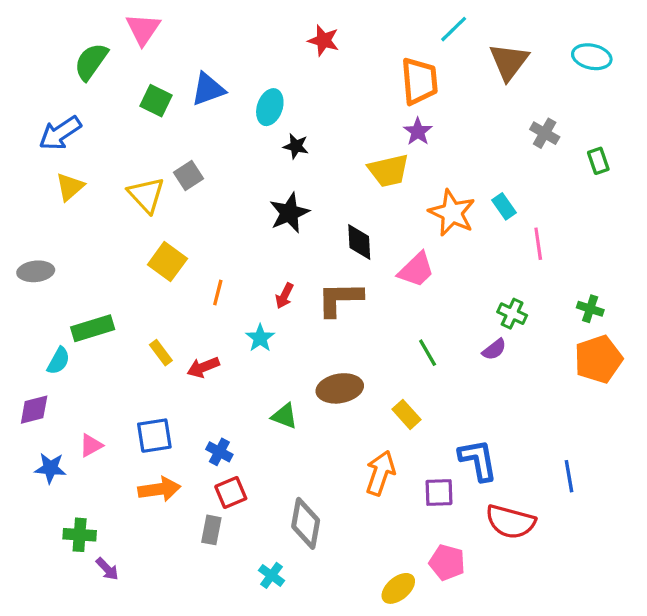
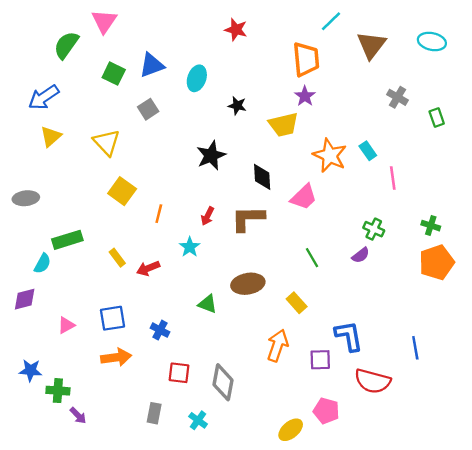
black star: (296, 146) -> (237, 106), moved
gray square: (189, 175) -> (148, 109), moved
blue star: (50, 468) -> (31, 370), moved
red square: (231, 492) -> (179, 373), moved, turned 30
gray rectangle: (211, 530) -> (154, 413), moved

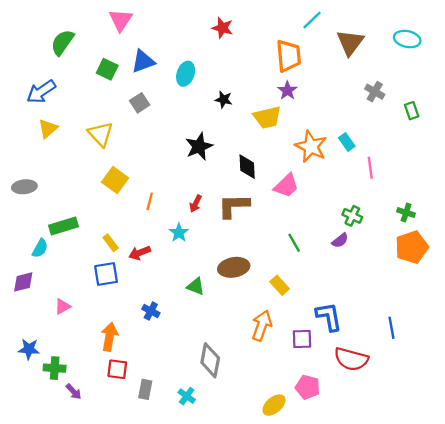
pink triangle: (104, 21) -> (121, 20), moved
blue square: (113, 318) -> (106, 274), moved
orange arrow: (116, 357) -> (109, 337), turned -72
red square: (179, 373) -> (117, 369), moved

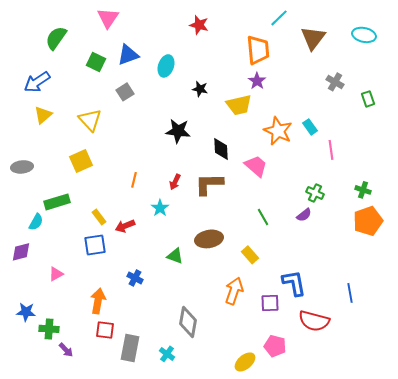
black star: (199, 146) -> (178, 131), turned 30
yellow square: (115, 180) -> (81, 161), moved, turned 30
pink trapezoid: (286, 186) -> (256, 166), turned -95
gray rectangle: (145, 389) -> (130, 348), size x1.5

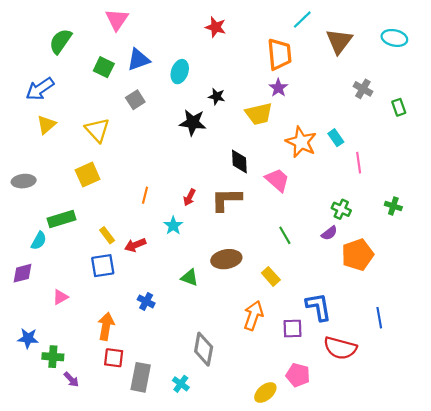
black star: (178, 131) -> (193, 123), moved
orange pentagon: (368, 221) -> (358, 255), moved

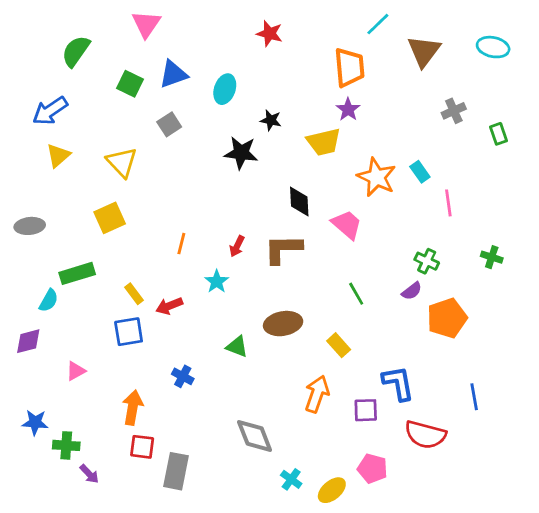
gray cross: (363, 89) -> (454, 111), turned 36
gray diamond: (204, 349) -> (255, 436), turned -32
cyan cross: (181, 384) -> (291, 479), moved

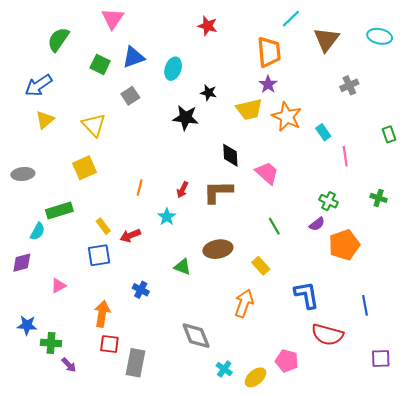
green rectangle: (498, 134) -> (389, 134), moved
orange star: (377, 177) -> (287, 117), moved
purple square: (366, 410) -> (381, 359), moved

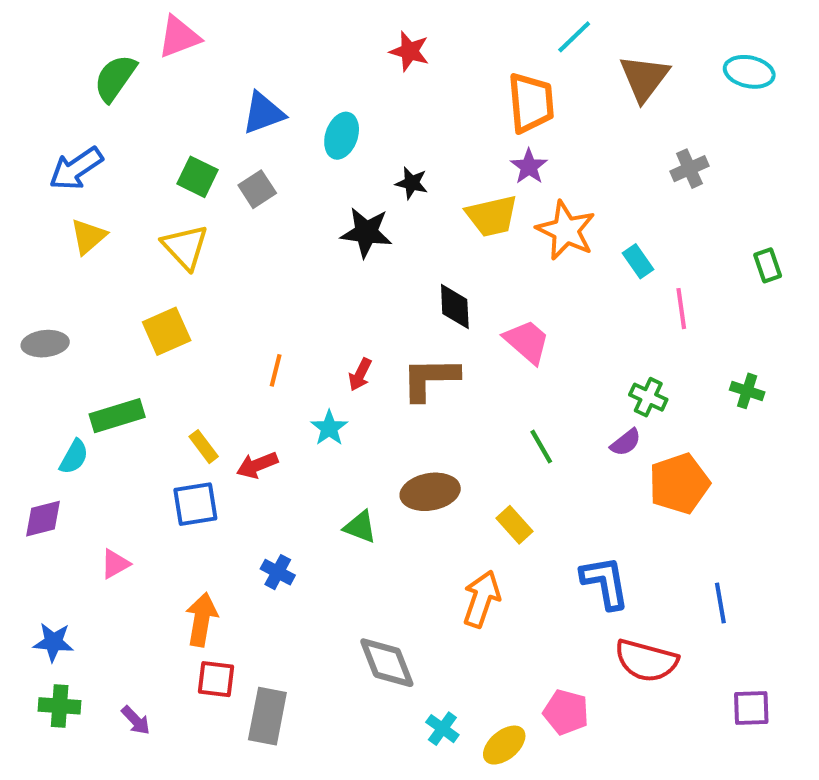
pink triangle: (113, 19) -> (179, 37), moved, turned 35
green square: (100, 64) -> (197, 177), moved
green cross: (51, 343) -> (60, 706), moved

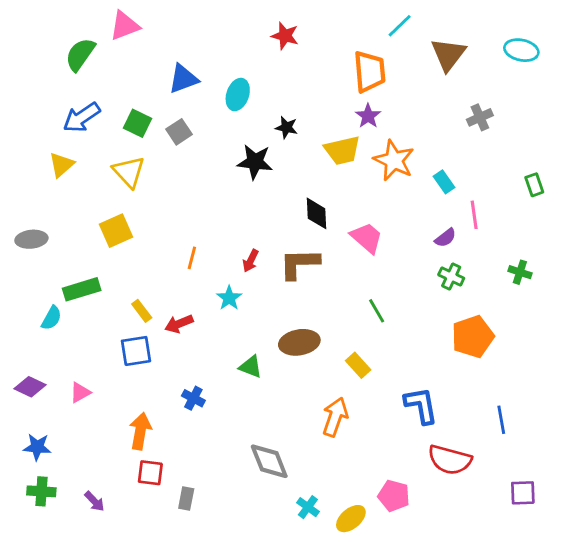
blue arrow: (76, 169) -> (82, 117), moved
purple semicircle: (626, 442) -> (445, 238), moved
purple diamond: (43, 519) -> (30, 387), moved, turned 40
gray rectangle: (267, 716) -> (186, 499), size x0.6

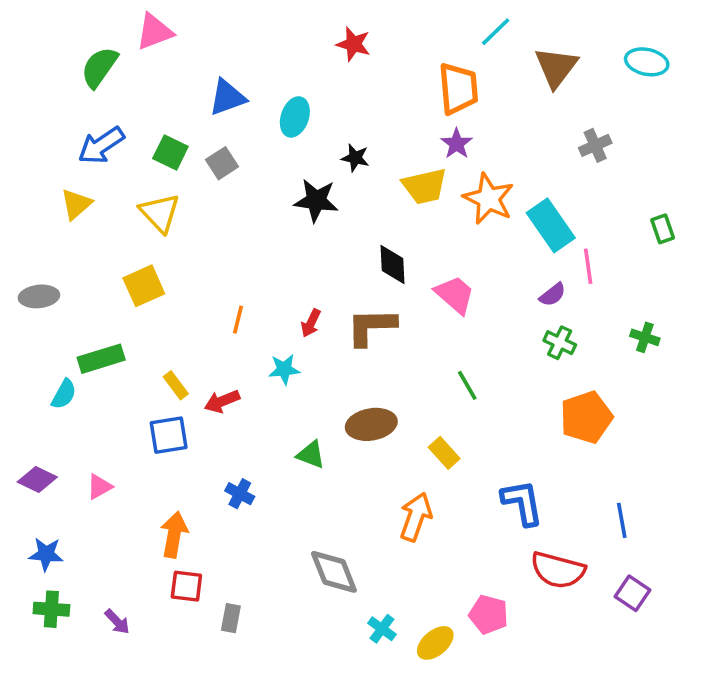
cyan rectangle: (444, 182) -> (551, 225), size x1.8
cyan star: (229, 298) -> (284, 369), turned 30
purple square: (523, 493) -> (632, 593), moved, turned 36

